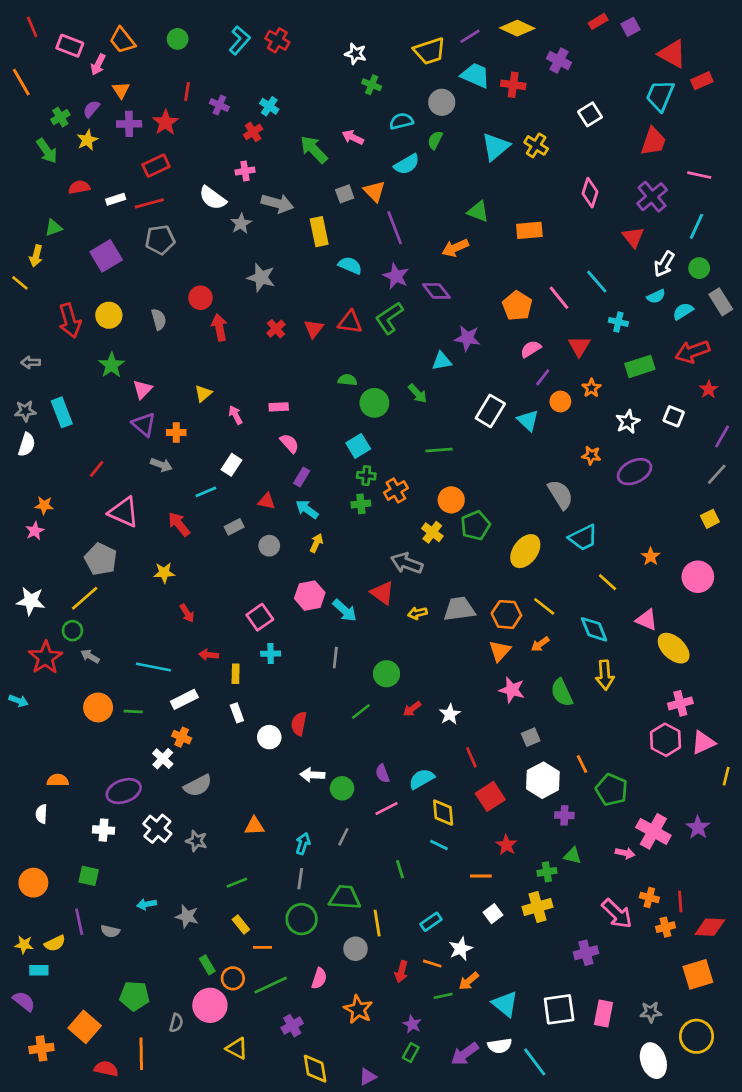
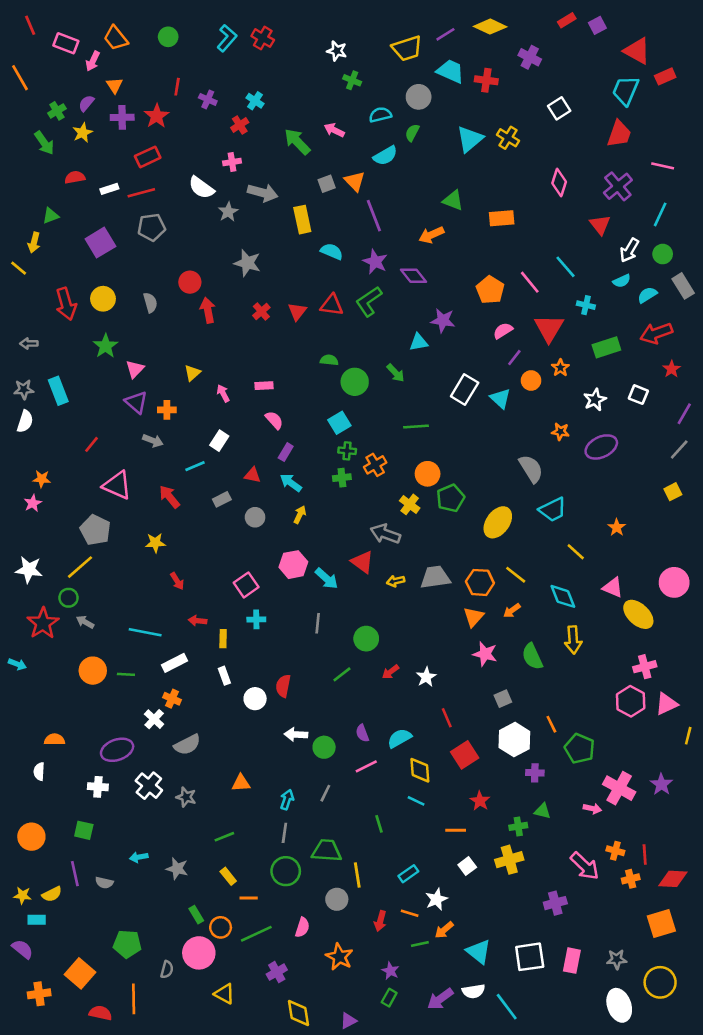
red triangle: (579, 346) -> (549, 328), size x1.4
pink circle: (698, 577) -> (674, 582), moved

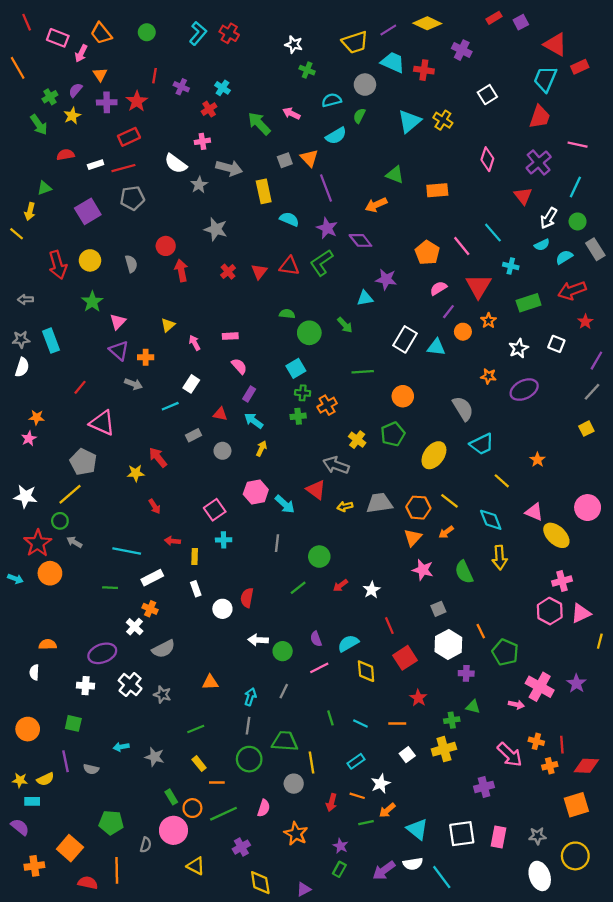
cyan triangle: (500, 398) -> (436, 347), turned -36
orange circle: (428, 474) -> (403, 396), moved
red arrow: (169, 497) -> (158, 457), moved
orange circle: (93, 671) -> (50, 573), moved
cyan line: (416, 801) -> (360, 723), moved

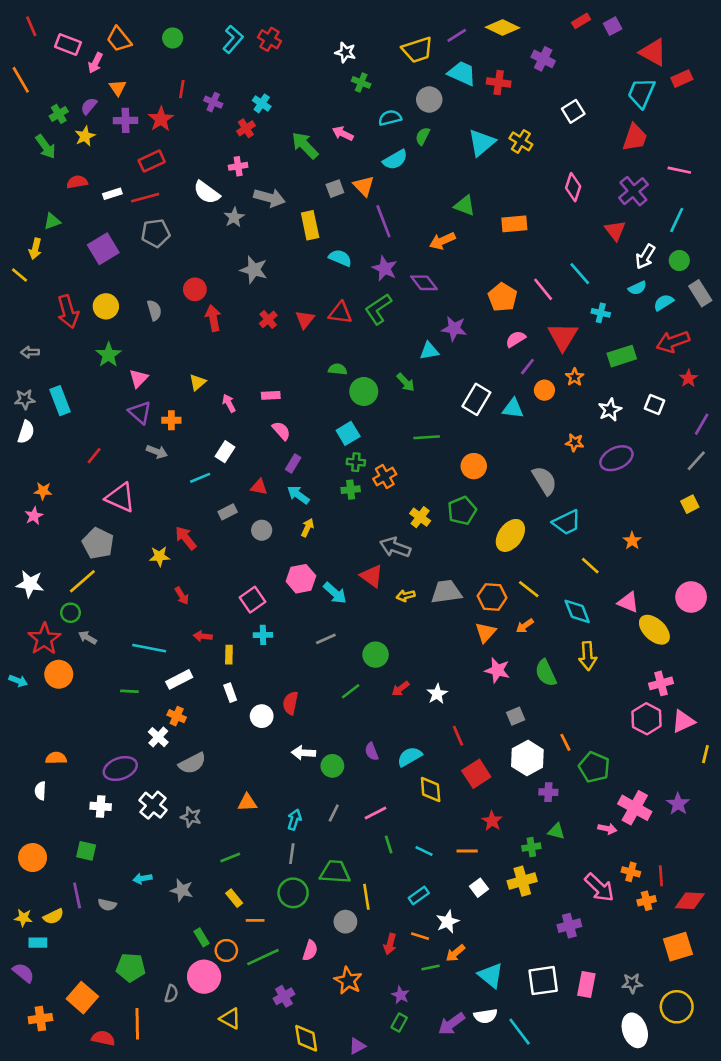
gray line: (277, 543) -> (326, 639), turned 60
pink line: (319, 668) -> (376, 813), moved

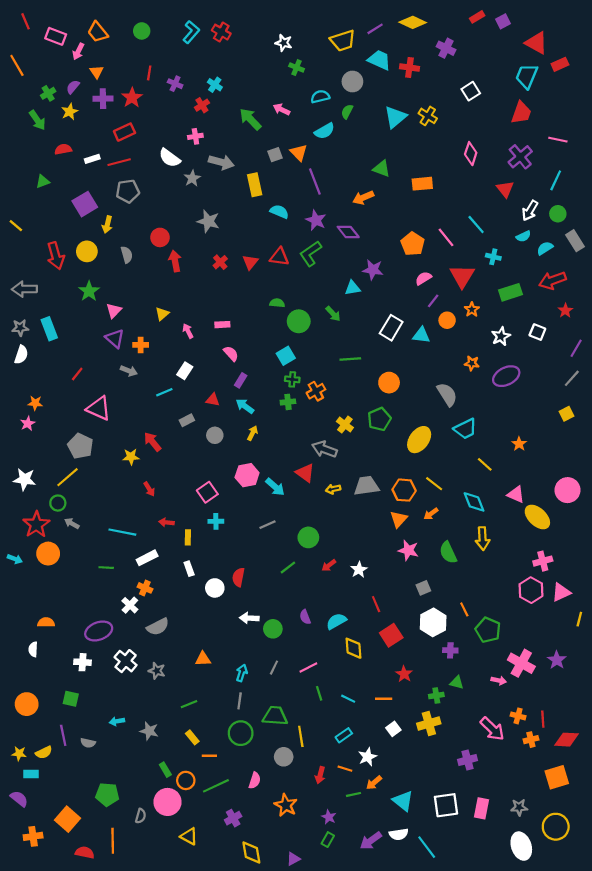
yellow arrow: (35, 249) -> (107, 225), moved
gray arrow: (30, 352) -> (24, 289), size x1.6

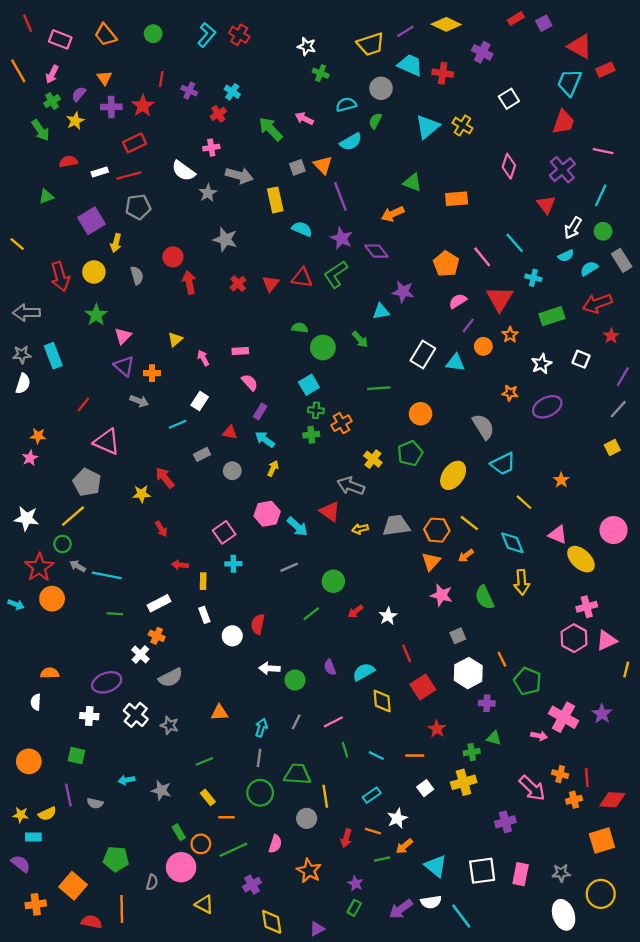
pink arrow: (78, 51) -> (52, 74), moved
cyan line: (122, 532) -> (107, 575), moved

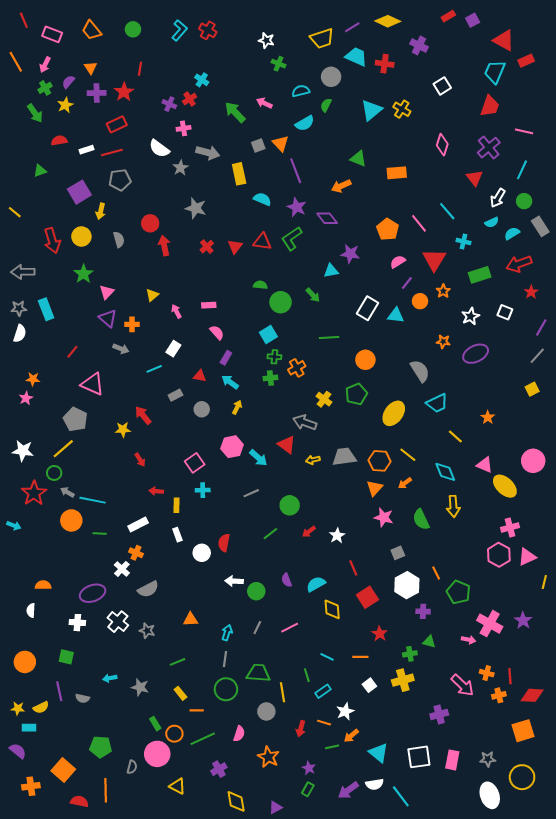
purple cross: (189, 91) -> (169, 104), moved
orange circle: (52, 599) -> (71, 520), moved
green line: (345, 750) -> (307, 675), moved

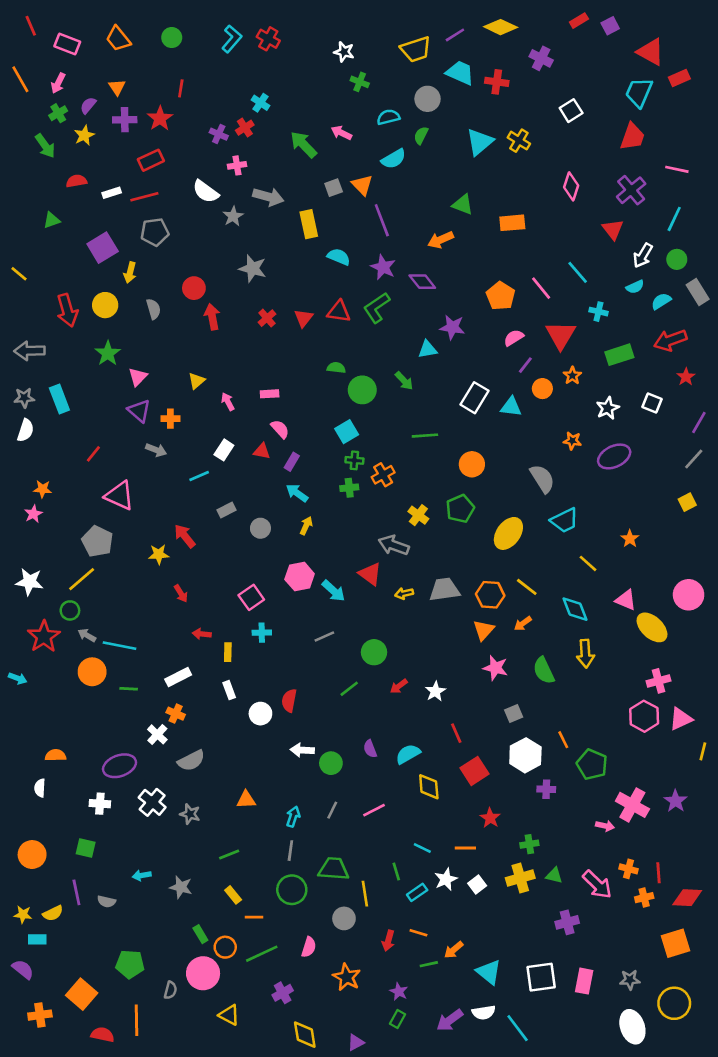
red triangle: (200, 376) -> (262, 451), moved
green triangle: (429, 642) -> (554, 875), moved
white star: (345, 711) -> (446, 879), moved

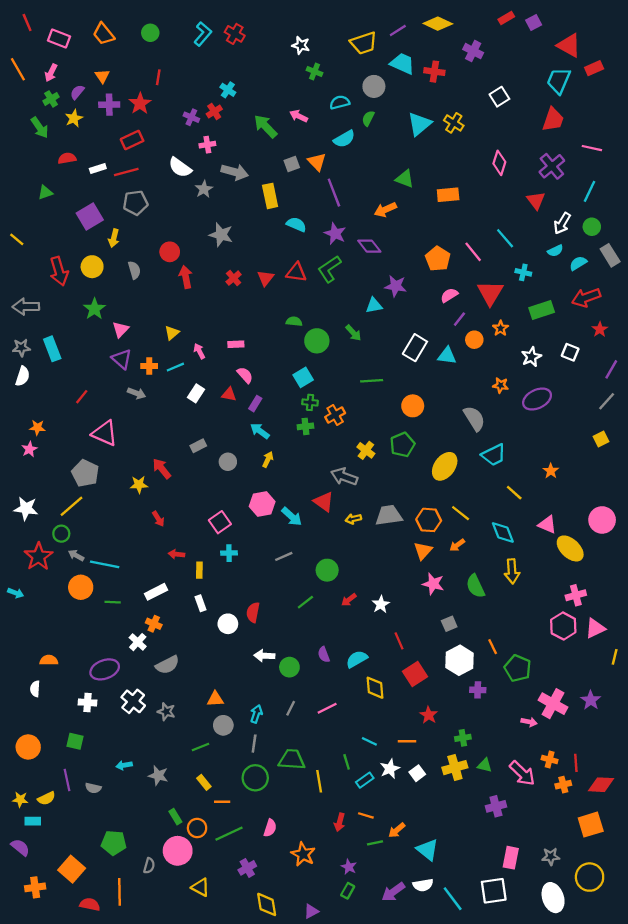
cyan line: (199, 476) -> (175, 367), moved
gray circle: (344, 918) -> (223, 725), moved
white square: (541, 977) -> (494, 891), moved

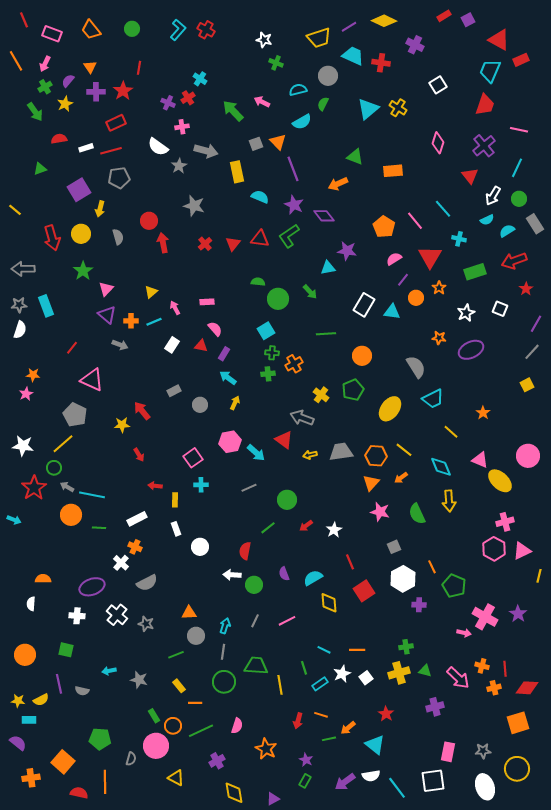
red semicircle: (253, 612) -> (245, 551), moved
red star: (429, 715) -> (386, 714), moved

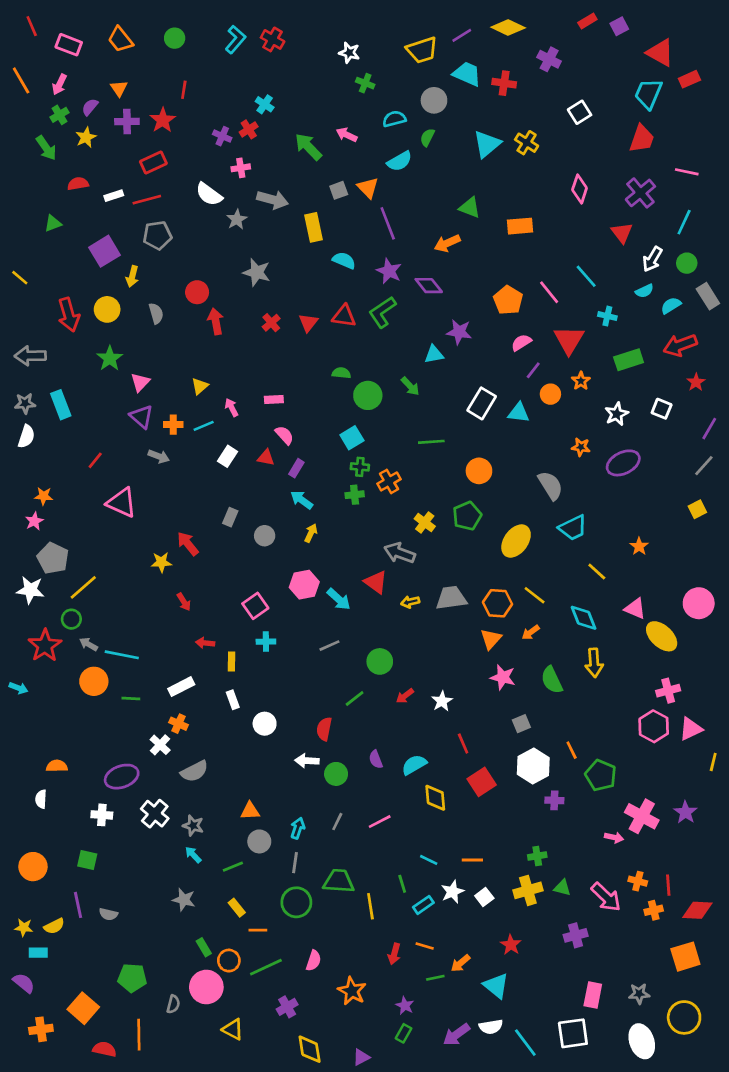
gray rectangle: (174, 391) -> (230, 517), turned -40
gray pentagon: (75, 415) -> (53, 558), moved
cyan arrow: (109, 671) -> (193, 855), moved, turned 56

